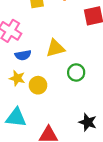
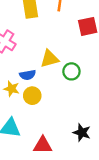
blue semicircle: (23, 55) -> (28, 75), moved
green circle: (76, 72) -> (71, 71), moved

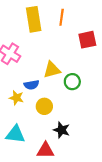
yellow circle: (32, 96) -> (44, 106), moved
black star: (82, 133) -> (62, 130), moved

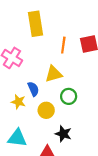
orange line: (62, 17) -> (63, 45), moved
green circle: (72, 82) -> (69, 96), moved
blue semicircle: (31, 85) -> (33, 89), turned -104

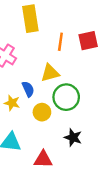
green circle: (69, 96) -> (66, 97), size x1.5
black star: (63, 134) -> (73, 137), moved

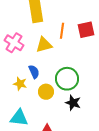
yellow triangle: (50, 73) -> (44, 45), moved
black star: (73, 137) -> (73, 103), moved

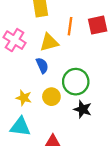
blue semicircle: (34, 72) -> (42, 65), moved
yellow star: (20, 84) -> (24, 98), moved

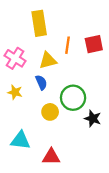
yellow star: (24, 98) -> (15, 92), moved
black star: (83, 109) -> (93, 119), moved

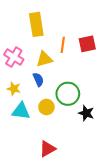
cyan triangle: (20, 140) -> (21, 111), moved
red triangle: (51, 157) -> (47, 149), turned -30

